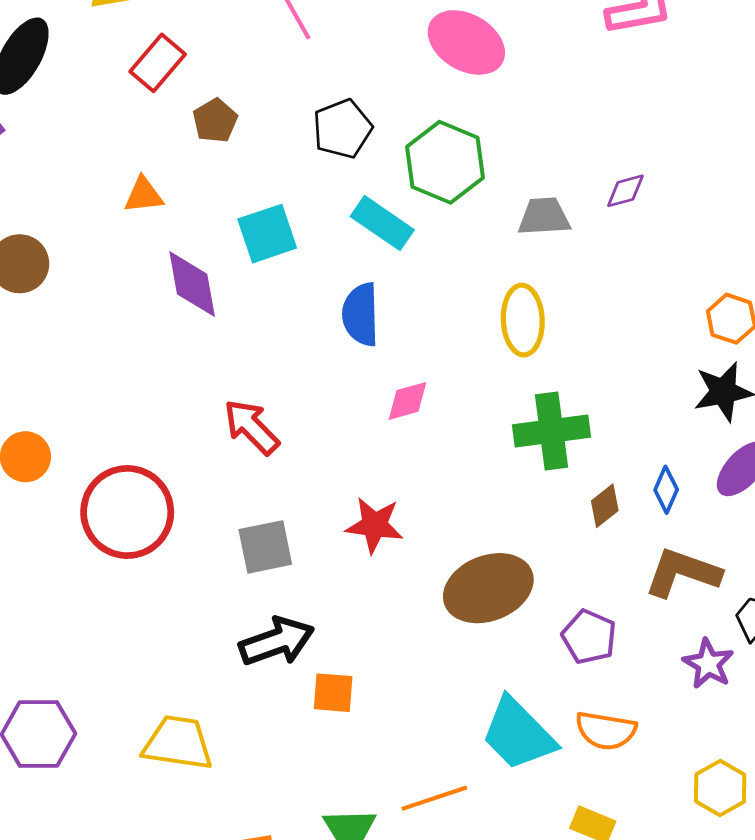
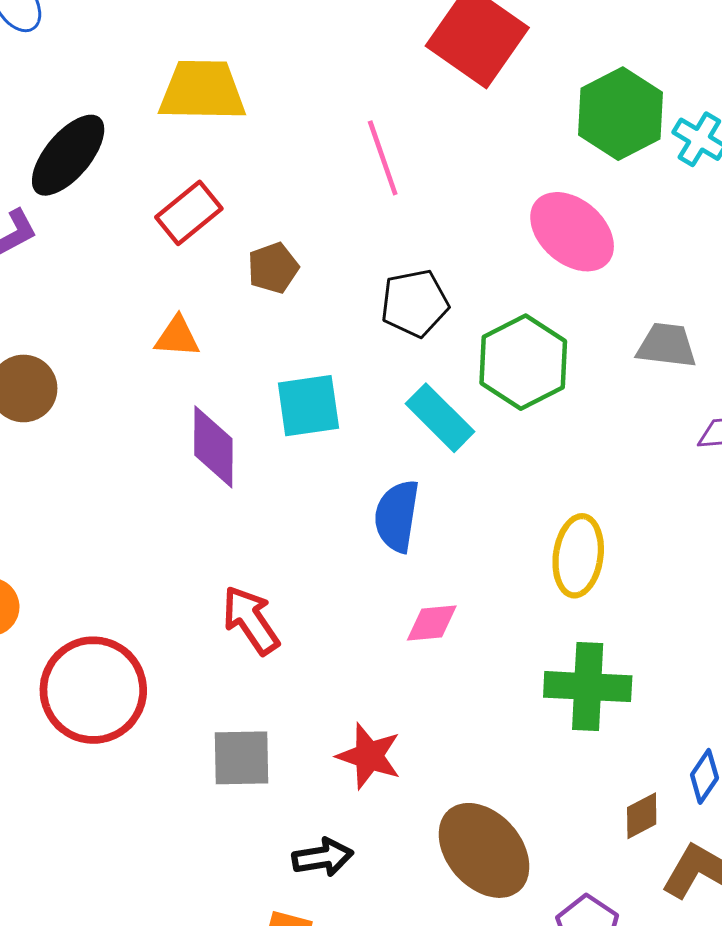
red rectangle: (158, 63) -> (189, 213), moved
gray trapezoid: (544, 217) -> (667, 345), moved
brown diamond: (605, 506) -> (642, 816), moved
brown ellipse: (488, 588) -> (484, 850), turned 60
black arrow: (277, 641) -> (323, 857), moved, size x0.7

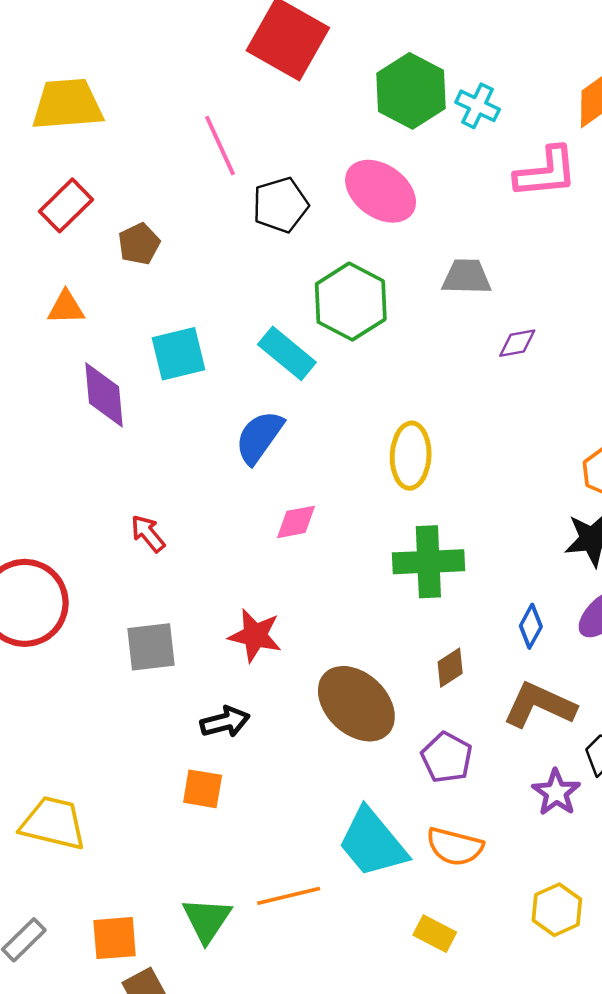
black pentagon: (415, 303) -> (280, 205), moved
blue semicircle: (397, 516) -> (259, 437), turned 32
red arrow: (251, 620) -> (148, 534), size x0.7
brown diamond: (642, 816) -> (450, 668), moved

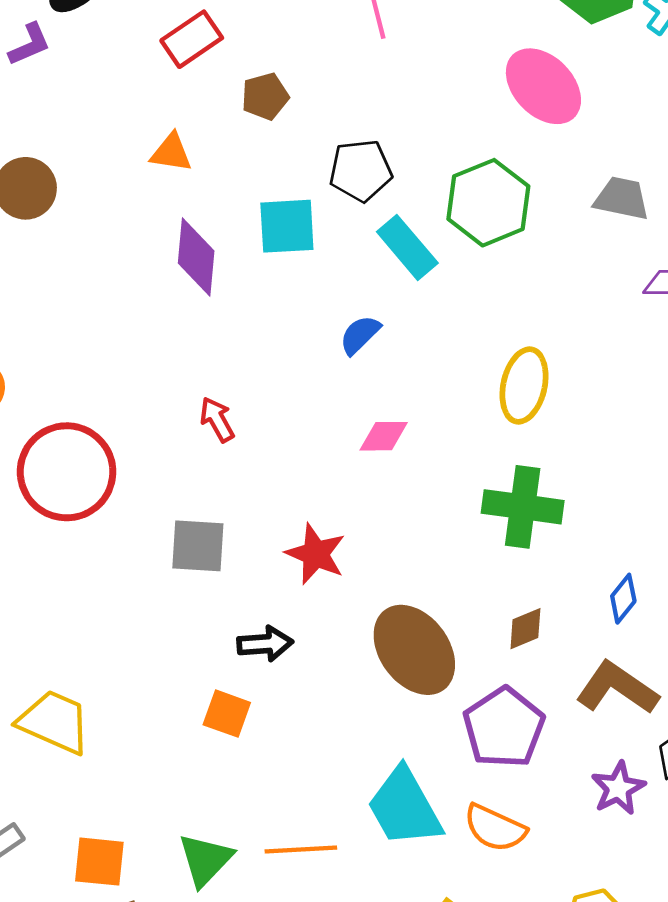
black pentagon: (280, 205) -> (361, 171), moved
blue semicircle: (259, 437) -> (360, 335), size x0.7
purple pentagon: (447, 757) -> (504, 728), size x1.4

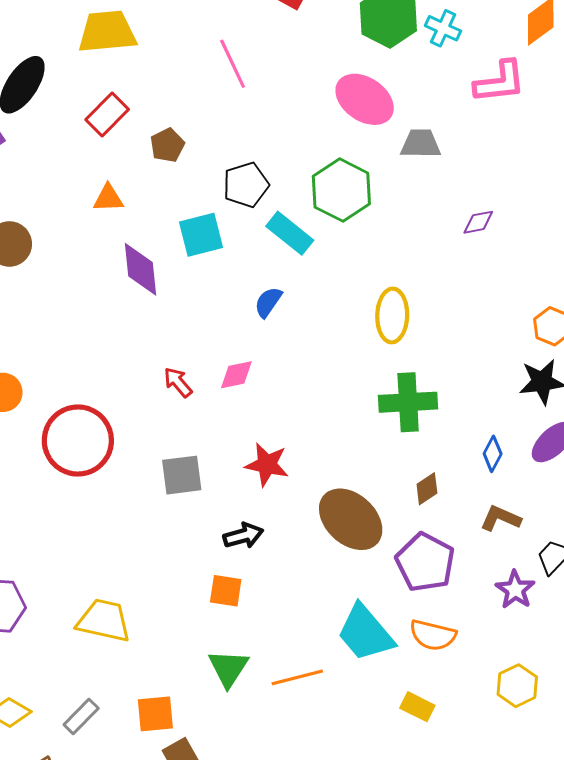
gray trapezoid: (622, 198) -> (421, 144), moved
pink diamond: (384, 436) -> (236, 375), moved
brown L-shape: (617, 688) -> (501, 518), size x0.7
green triangle: (205, 860) -> (228, 668), moved

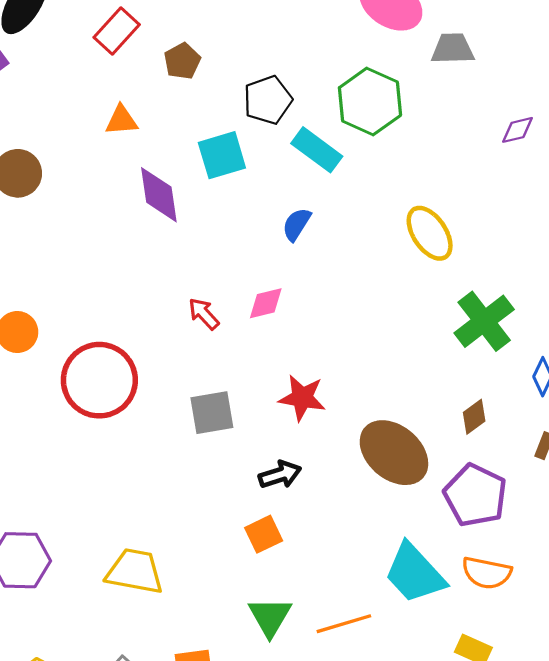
yellow ellipse: (392, 315) -> (430, 233), turned -33
green cross: (408, 402) -> (484, 321), moved, turned -32
orange square: (226, 591) -> (264, 534), turned -32

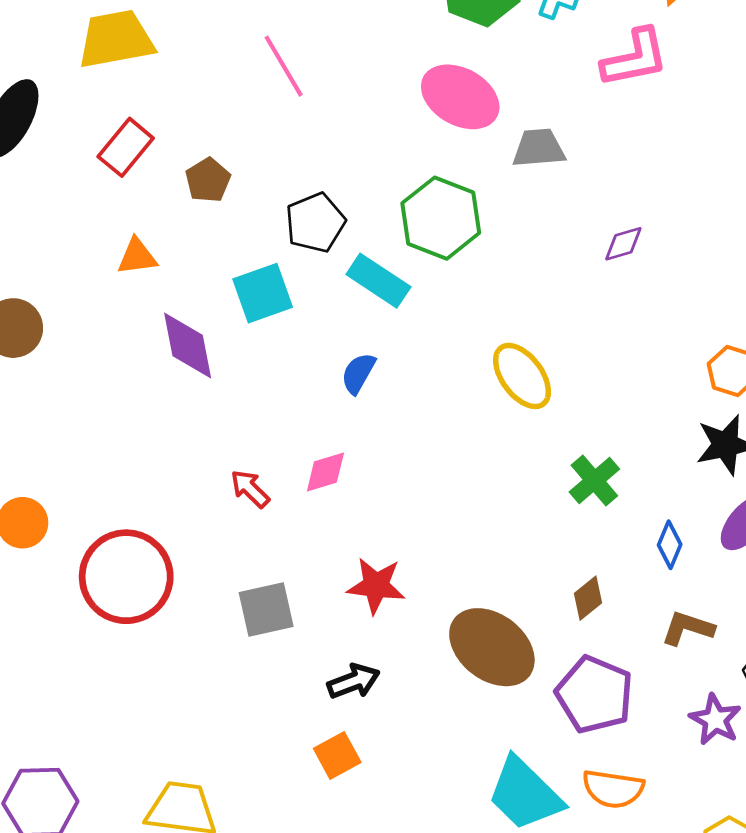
green cross: (484, 321) -> (594, 481), size x0.7

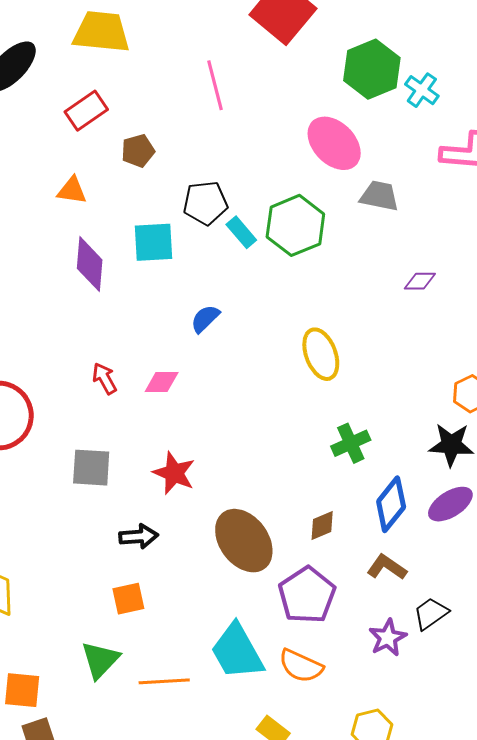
cyan rectangle: (378, 281) -> (241, 232), moved, size x0.7
blue diamond: (670, 545) -> (391, 504), size x1.6
orange square: (337, 755) -> (128, 599), moved

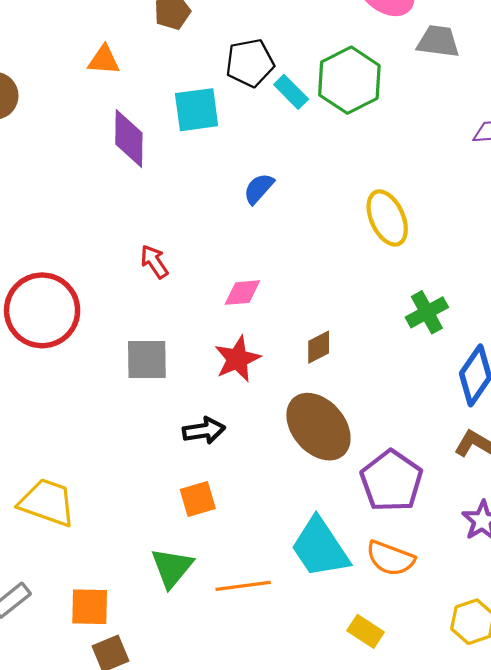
pink diamond: (162, 382) -> (242, 293), moved
red star: (174, 473) -> (237, 359), turned 30
brown diamond: (322, 525) -> (319, 347), moved

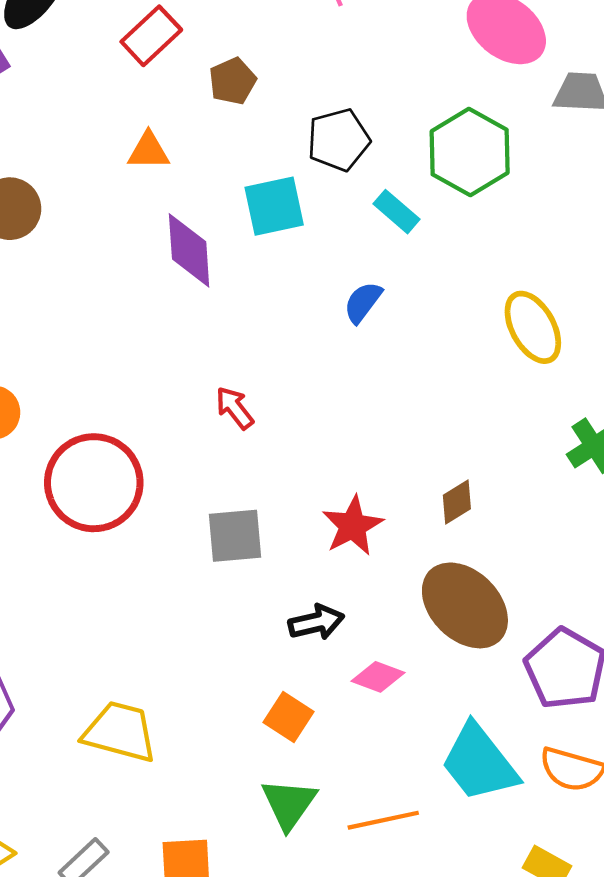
cyan rectangle: (291, 92) -> (396, 212), moved
pink diamond: (242, 293) -> (378, 677), moved, turned 30
orange square: (198, 499) -> (289, 717), moved, turned -36

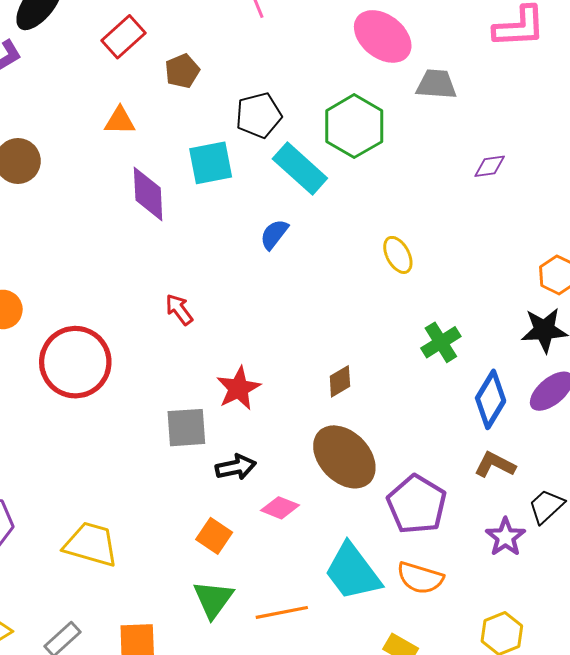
cyan rectangle: (396, 212) -> (300, 169), size x1.6
yellow ellipse: (533, 327) -> (398, 255), size x0.7
red star: (353, 526) -> (239, 388), moved
gray square: (235, 536) -> (186, 428), moved

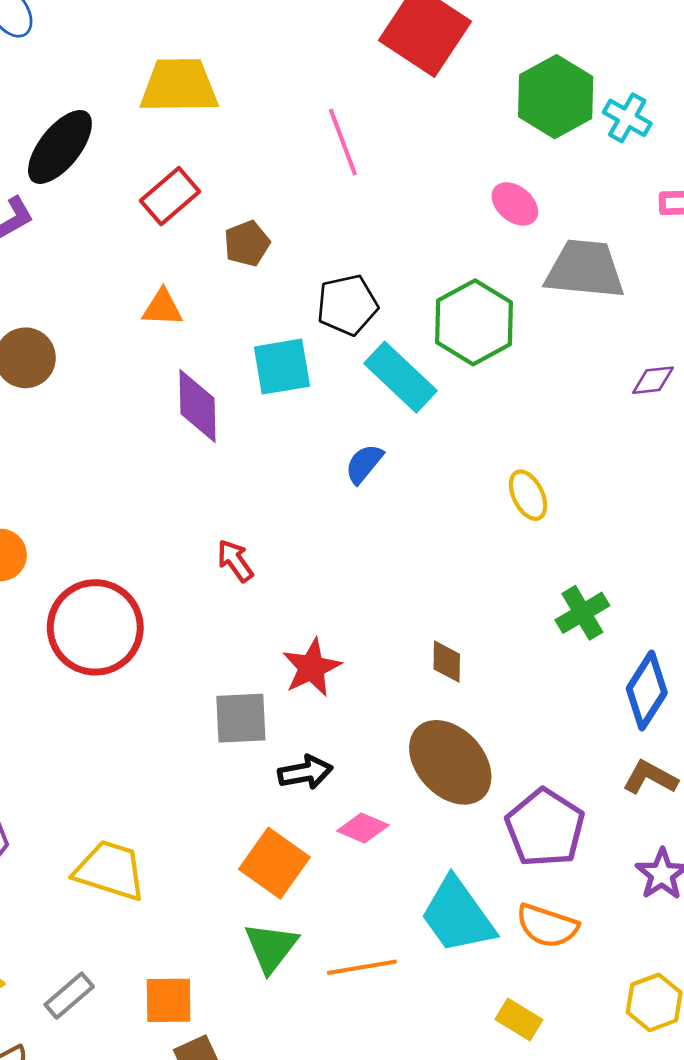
pink ellipse: (383, 36) -> (515, 204), size x0.6
gray trapezoid: (436, 84) -> (585, 269), size x1.5
brown diamond: (340, 381) -> (447, 662), turned -60
orange square: (214, 536) -> (274, 863), size x1.4

